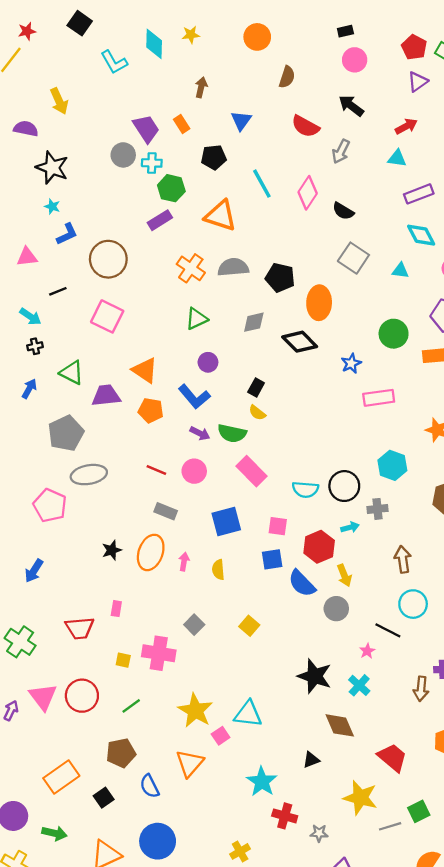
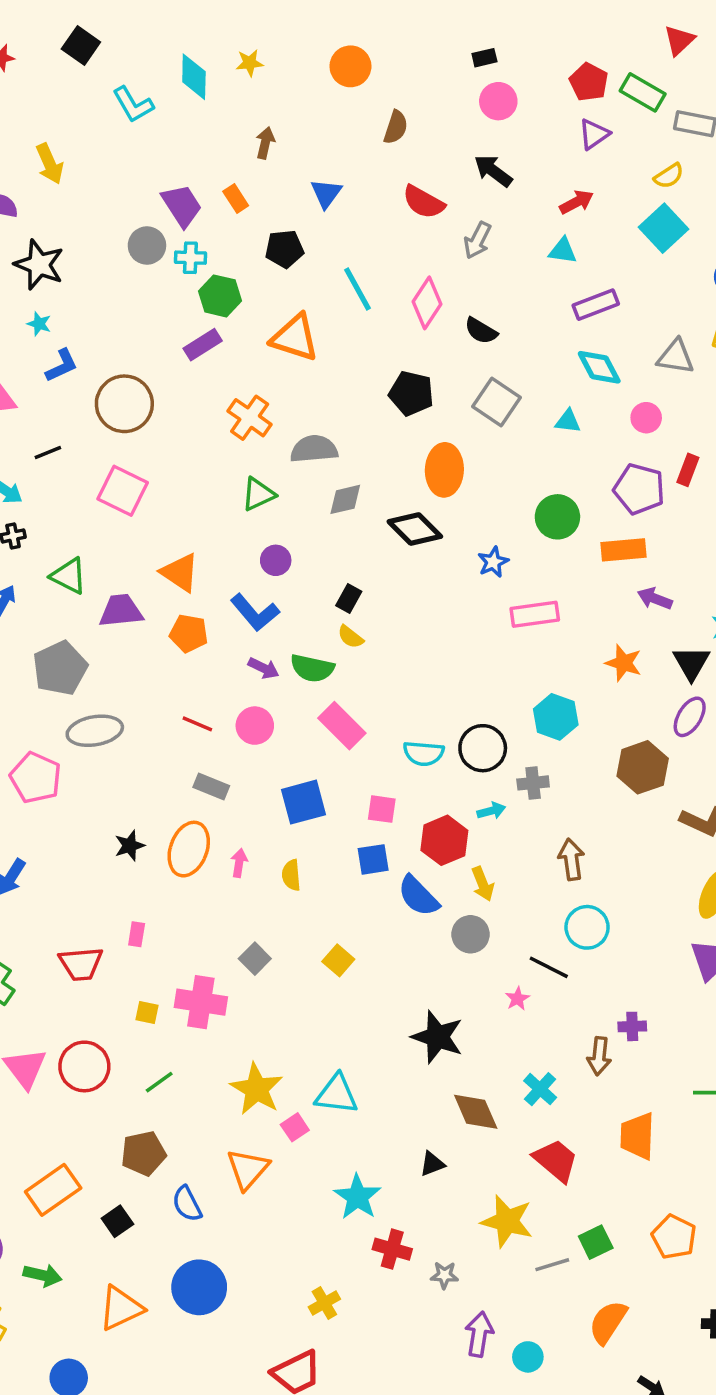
gray semicircle: (233, 267) -> (314, 449), moved
black pentagon: (280, 278) -> (411, 393), moved
cyan cross: (359, 685) -> (540, 1089), moved

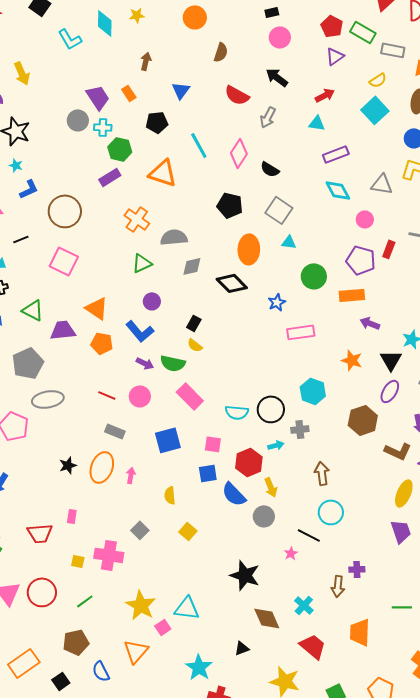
cyan triangle: (568, 421) -> (289, 242), moved
yellow semicircle: (291, 875) -> (170, 495), moved

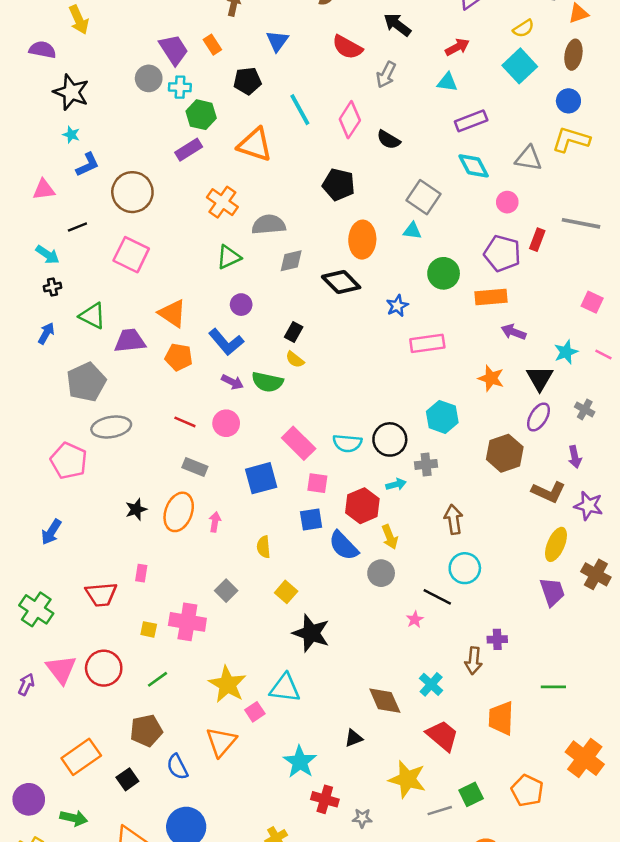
gray square: (279, 210) -> (424, 197), moved
pink rectangle: (190, 396) -> (299, 443), moved
black star: (245, 575) -> (311, 633), moved

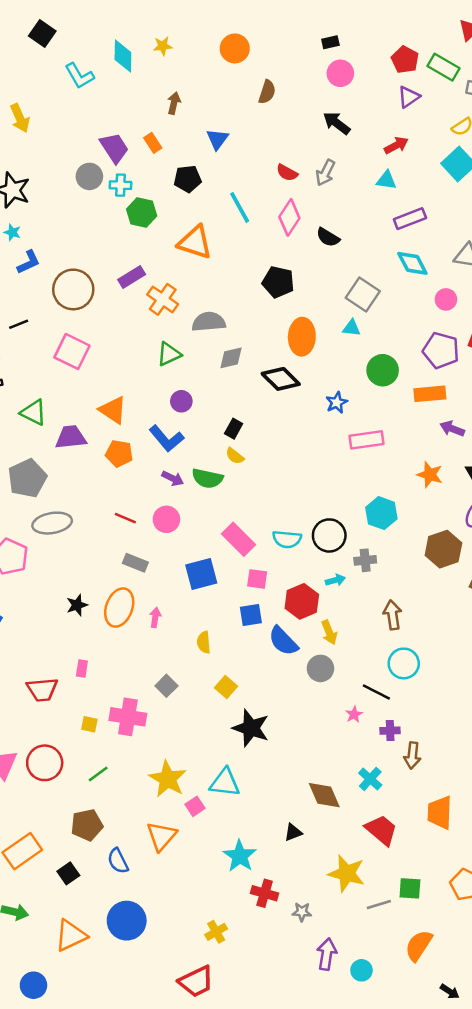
red semicircle: (347, 47) -> (287, 173), moved, size x0.7
purple rectangle: (189, 150) -> (132, 277), moved
purple cross: (497, 639) -> (390, 731), moved
green square: (471, 794) -> (410, 888), turned 30

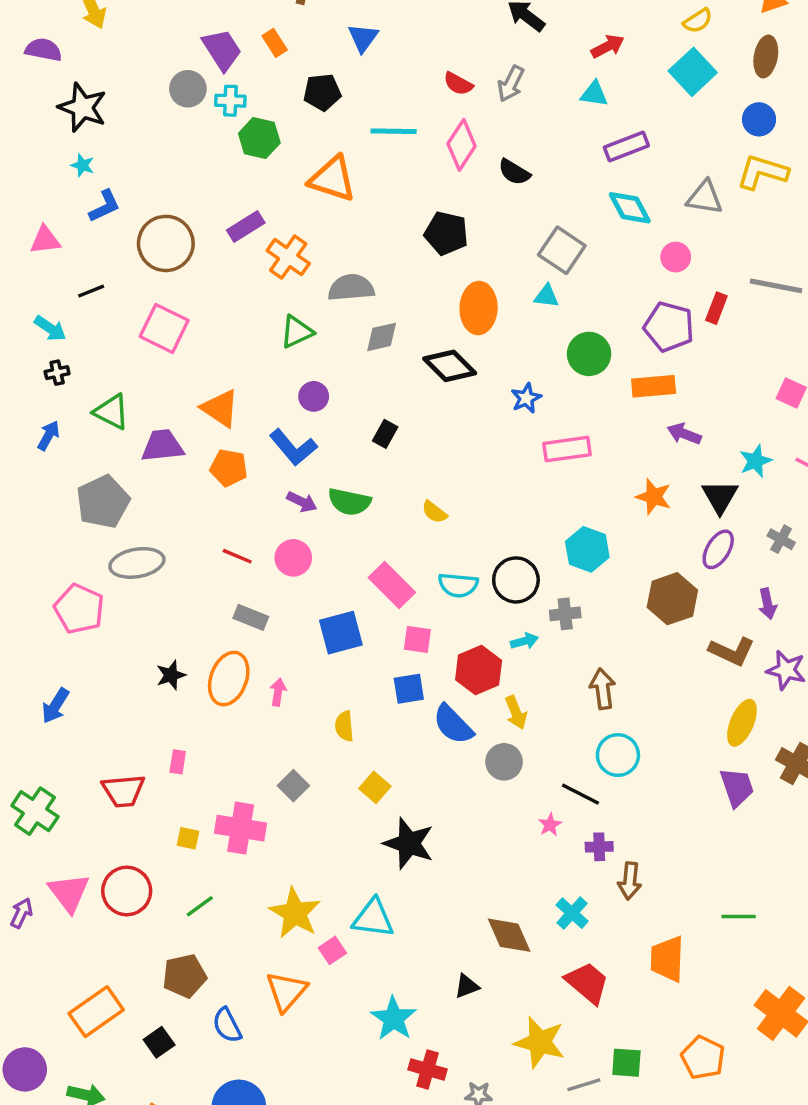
cyan line: (240, 207) -> (394, 131), turned -60
yellow semicircle: (235, 456) -> (434, 512), moved

